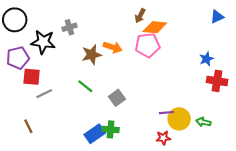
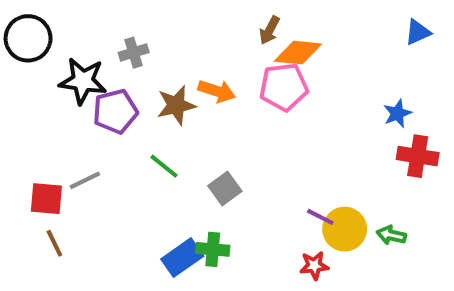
purple pentagon: (18, 58) -> (115, 111), moved
red square: (32, 77) -> (46, 199), moved
purple line: (166, 113) -> (320, 217), turned 32

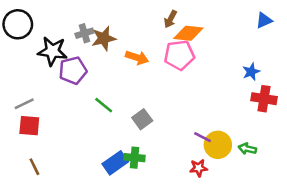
brown star: (176, 105) -> (104, 38), moved
gray line: (85, 180) -> (24, 104), moved
brown line: (54, 243) -> (34, 167), moved

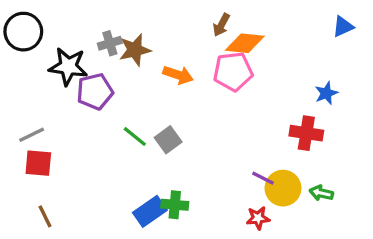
red cross: (264, 99) -> (306, 133), moved
gray square: (142, 119) -> (168, 140), moved

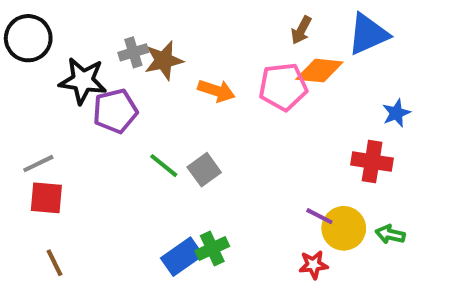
brown arrow: (221, 25) -> (301, 30), moved
blue triangle: (343, 27) -> (368, 34), moved, size x1.6
orange diamond: (245, 43) -> (319, 71), moved
green cross: (175, 205) -> (212, 249), turned -30

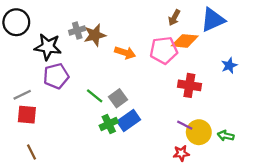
purple pentagon: (115, 111) -> (56, 76), moved
red cross: (372, 162) -> (189, 85), moved
green cross: (212, 249) -> (109, 124), moved
blue rectangle: (182, 257) -> (129, 120), moved

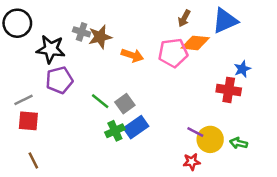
gray cross: (77, 30) -> (82, 32), turned 35
red cross: (189, 85) -> (229, 90), moved

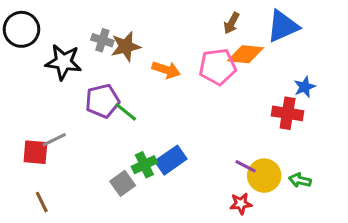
purple pentagon: (59, 80) -> (102, 101), moved
gray line: (23, 100) -> (54, 140), moved
green line: (100, 101) -> (126, 112), moved
gray square: (125, 104) -> (123, 183), moved

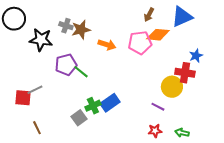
yellow circle: (264, 176) -> (172, 87), moved
green arrow: (300, 180) -> (182, 133), moved
brown line: (42, 202) -> (37, 128), moved

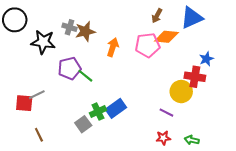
orange arrow: (107, 45) -> (113, 47), turned -90

